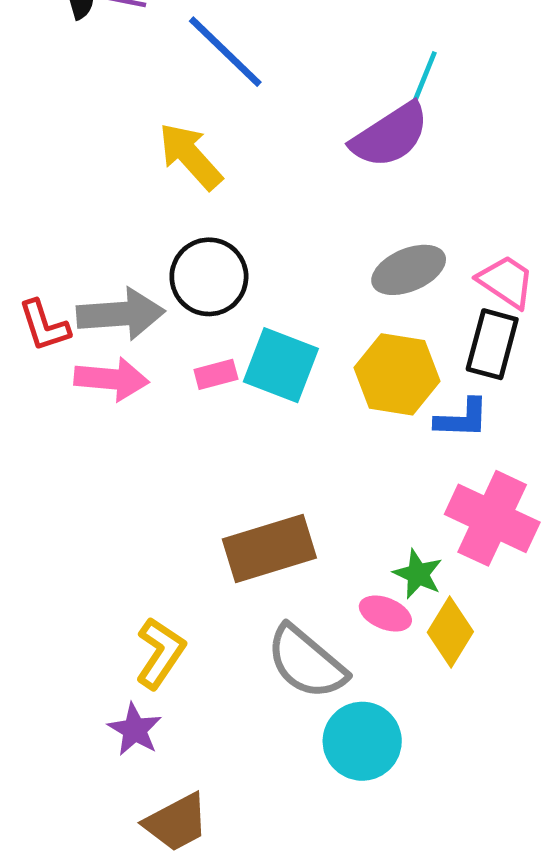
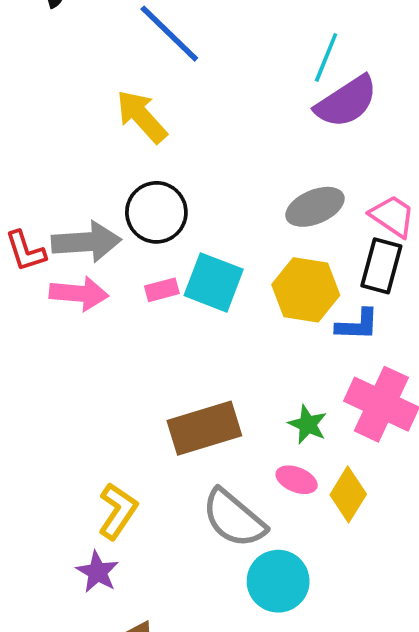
purple semicircle: (390, 135) -> (346, 102), moved
green star: (418, 574) -> (308, 424), moved

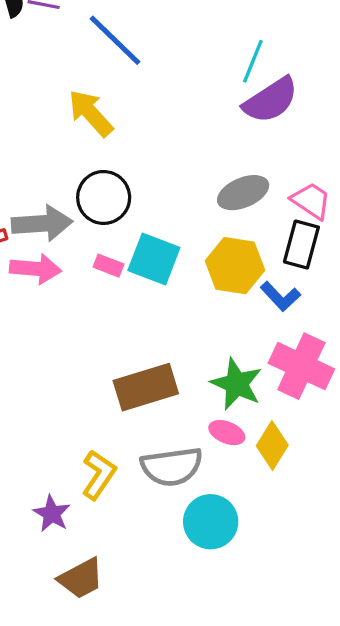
pink rectangle: (162, 290) -> (108, 266), turned 36
blue L-shape: (357, 325) -> (280, 296), turned 45
green star: (308, 424) -> (237, 384), size x1.5
yellow L-shape: (118, 511) -> (99, 475), moved
gray semicircle: (234, 518) -> (172, 467), turned -48

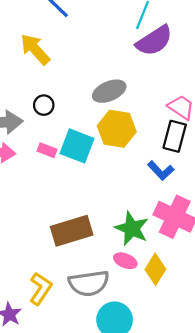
gray ellipse: (243, 193) -> (109, 91), moved
black circle: (104, 197) -> (44, 105), size x0.6
yellow hexagon: (235, 266) -> (117, 129), moved

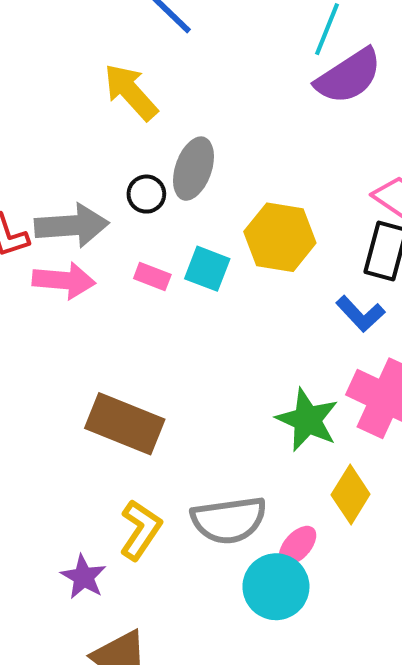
gray ellipse: (109, 91) -> (193, 169), moved, turned -48
cyan square: (77, 146) -> (207, 269), size x0.7
brown rectangle: (72, 231) -> (125, 424), moved, turned 39
pink ellipse: (125, 261) -> (298, 546), moved, turned -70

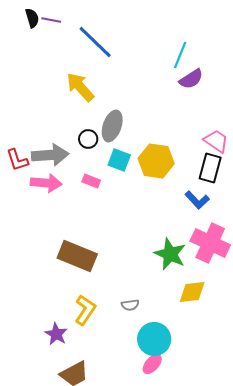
purple semicircle: (349, 76) -> (191, 79), size x0.7
cyan square: (207, 269) -> (119, 160), moved
yellow diamond: (351, 494) -> (192, 292), turned 52
gray semicircle: (229, 520) -> (130, 305), size x0.5
pink ellipse: (298, 546) -> (152, 364), moved

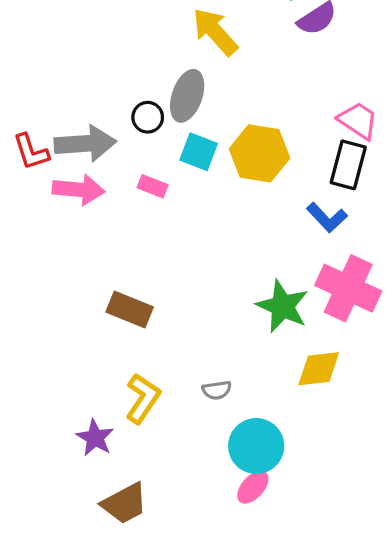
yellow arrow: (80, 87) -> (215, 32), moved
brown rectangle: (77, 256) -> (130, 310), size x0.7

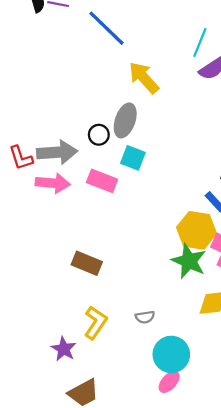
yellow hexagon: (259, 153) -> (197, 230), moved
pink rectangle: (153, 186) -> (102, 181), size x1.5

